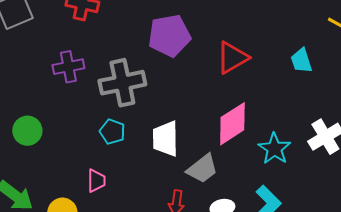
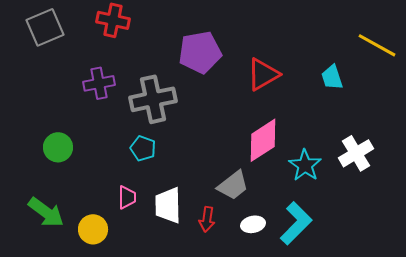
white trapezoid: (165, 139) -> (168, 205), moved

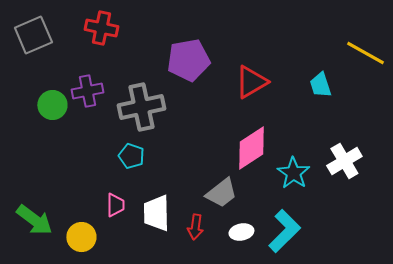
green circle: (58, 147) -> (52, 105), moved

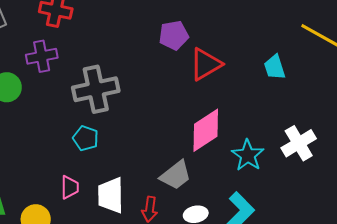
purple pentagon: (188, 60) -> (174, 35), moved, size x0.7
purple cross: (87, 91) -> (42, 56), moved

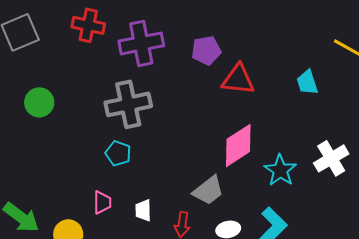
purple cross: (42, 56) -> (141, 43), moved, size x1.4
red triangle: (206, 64) -> (238, 79), turned 36
white trapezoid: (111, 195) -> (143, 210), size x0.6

